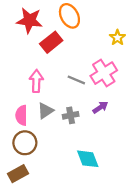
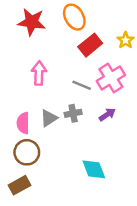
red rectangle: (51, 42) -> (90, 45), moved
pink arrow: (36, 81) -> (39, 73), moved
gray cross: (71, 115) -> (73, 113), moved

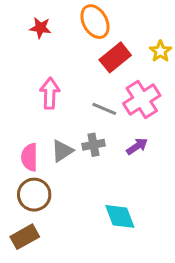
red star: (32, 22) -> (40, 28), size x0.6

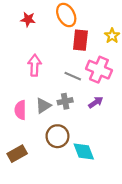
red rectangle: (115, 57) -> (80, 40), turned -45
pink cross: (142, 99) -> (99, 70), turned -35
brown circle: (34, 195) -> (57, 136), moved
brown rectangle: (25, 237) -> (17, 154), moved

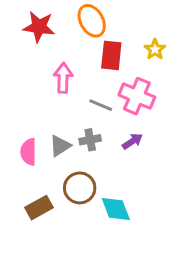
red star: (28, 19) -> (39, 27), size x1.5
pink arrow: (35, 65) -> (63, 78), moved
brown rectangle: (17, 154) -> (39, 208), moved

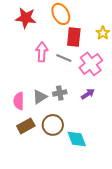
pink cross: (137, 96) -> (91, 64), turned 30
gray line: (101, 105) -> (64, 58), moved
brown rectangle: (39, 208) -> (26, 126), moved

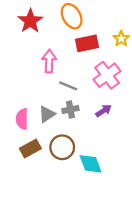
red star: (26, 18) -> (30, 21), turned 30
red rectangle: (74, 37) -> (87, 43), turned 72
gray line: (64, 58) -> (68, 86), moved

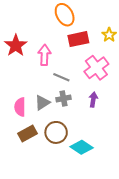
red star: (30, 21) -> (16, 45), moved
purple arrow: (104, 111) -> (93, 100), turned -48
cyan diamond: (91, 164) -> (82, 147), turned -35

